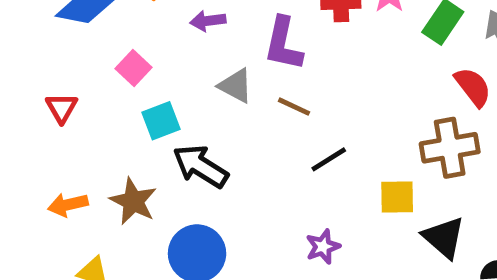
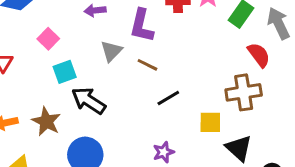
gray triangle: (236, 86) -> (111, 51), turned 45

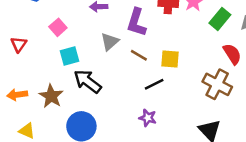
brown cross: (244, 92) -> (217, 84), turned 32
yellow square: (210, 122) -> (170, 59), moved
purple star: (164, 152) -> (148, 118), moved, turned 30

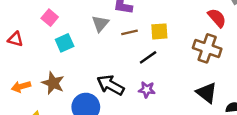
red triangle: (19, 44) -> (15, 39), turned -42
brown line: (139, 55) -> (130, 32), turned -35
black arrow: (88, 81) -> (111, 85), moved

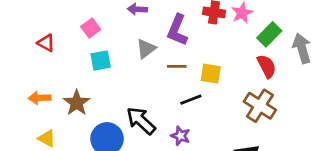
red semicircle: (217, 18) -> (267, 66), moved

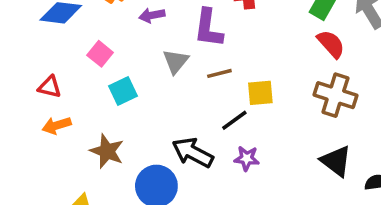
yellow square: (211, 74) -> (260, 93), moved
orange arrow: (40, 98) -> (57, 125), moved
black line: (191, 100) -> (234, 120), moved

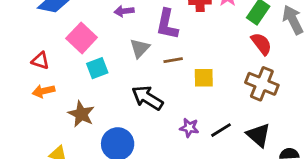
pink square: (100, 54) -> (82, 38), size x1.5
black line: (234, 120) -> (221, 130), moved
black arrow: (193, 153) -> (147, 98), moved

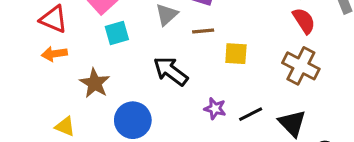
red triangle: (40, 61) -> (54, 19), size x1.4

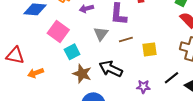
red triangle: (54, 19) -> (15, 55), moved
brown star: (95, 83) -> (82, 74), moved
black line: (251, 114) -> (171, 78), moved

